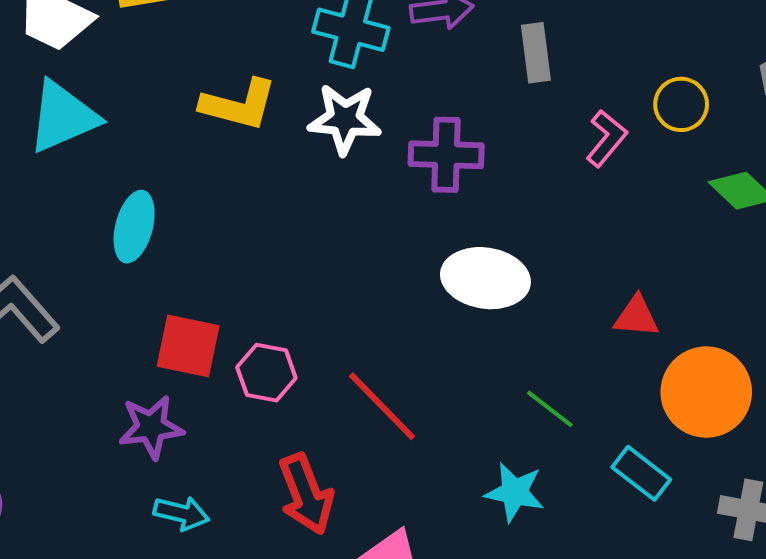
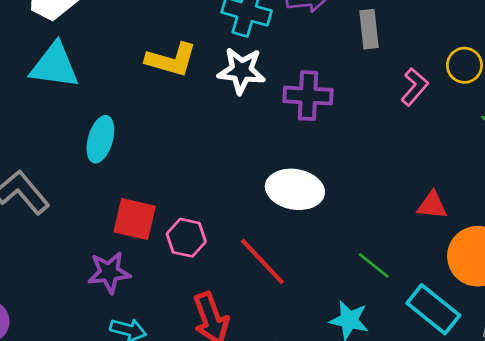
cyan triangle: (63, 117) -> (55, 66), turned 30
white ellipse: (485, 278) -> (295, 189), moved
cyan rectangle: (641, 473) -> (433, 309), size x1.4

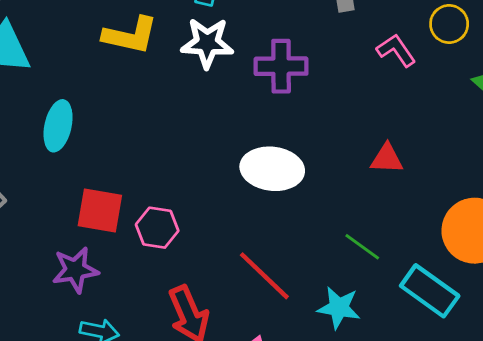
pink L-shape: (415, 87) -> (396, 50), turned -72
red triangle: (432, 205) -> (387, 159), moved
red line: (262, 261) -> (264, 276), moved

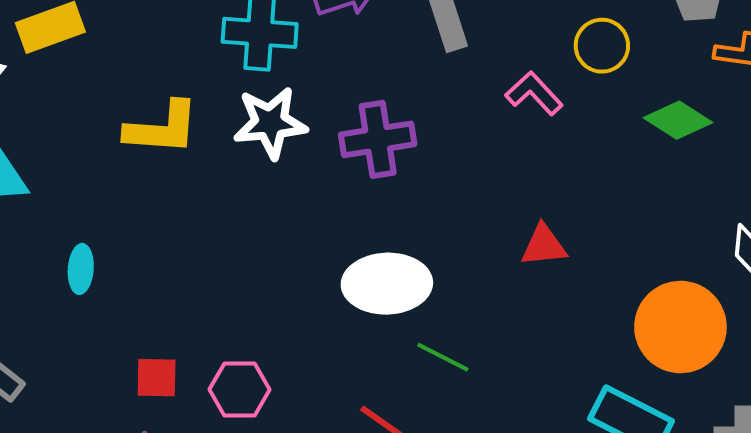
cyan ellipse: (58, 126) -> (81, 269), size x0.7
red square: (100, 210) -> (157, 378), size x0.7
green line: (362, 247) -> (443, 357), moved

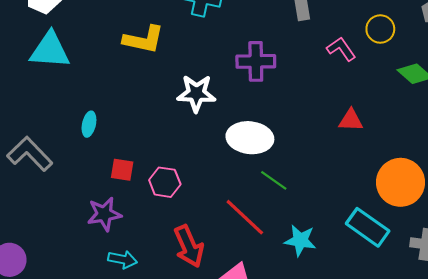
white star: (270, 123) -> (196, 93), moved
red triangle: (544, 246) -> (351, 120), moved
cyan ellipse: (81, 269) -> (89, 124), moved

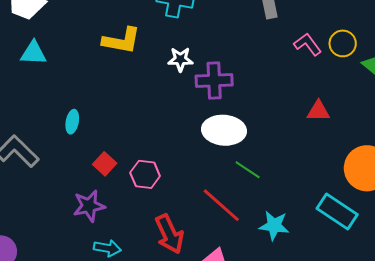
yellow circle: (380, 29) -> (343, 43), moved
cyan triangle: (50, 50) -> (33, 53), size x0.7
purple cross: (256, 61) -> (214, 80), moved
white star: (196, 93) -> (180, 59), moved, size x0.7
red square: (122, 170) -> (105, 164), turned 35

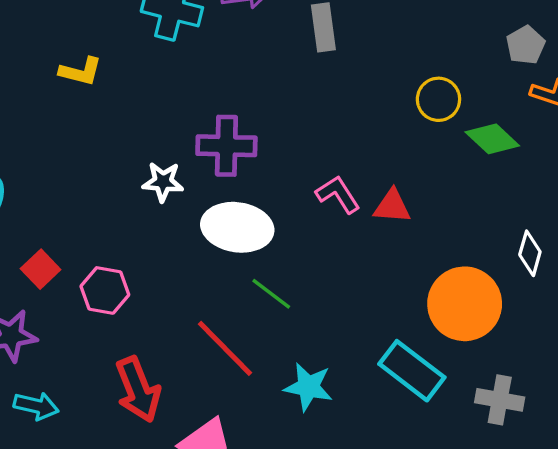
yellow L-shape: (121, 41) -> (81, 71), size x0.7
pink L-shape: (308, 44) -> (338, 194), moved
white star: (180, 59) -> (163, 182), moved

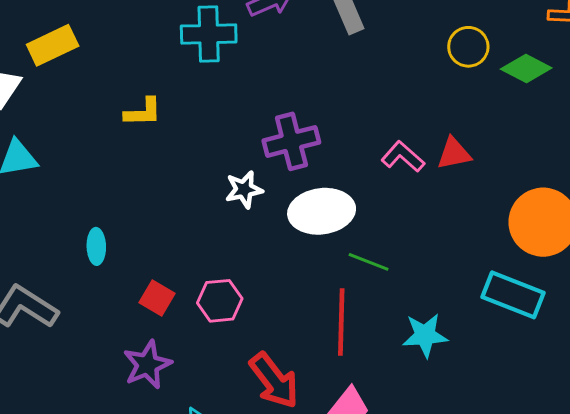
red line: (225, 348) -> (341, 322), turned 62

